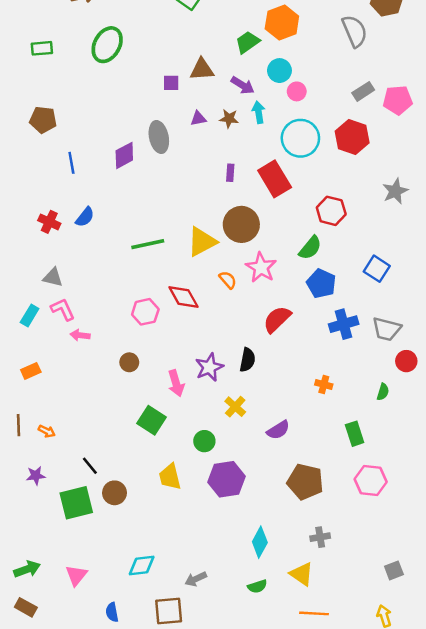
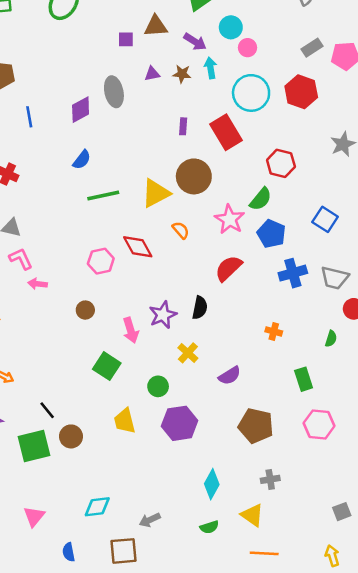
blue semicircle: (85, 217) -> (82, 160), moved
pink star: (261, 268) -> (230, 219), moved

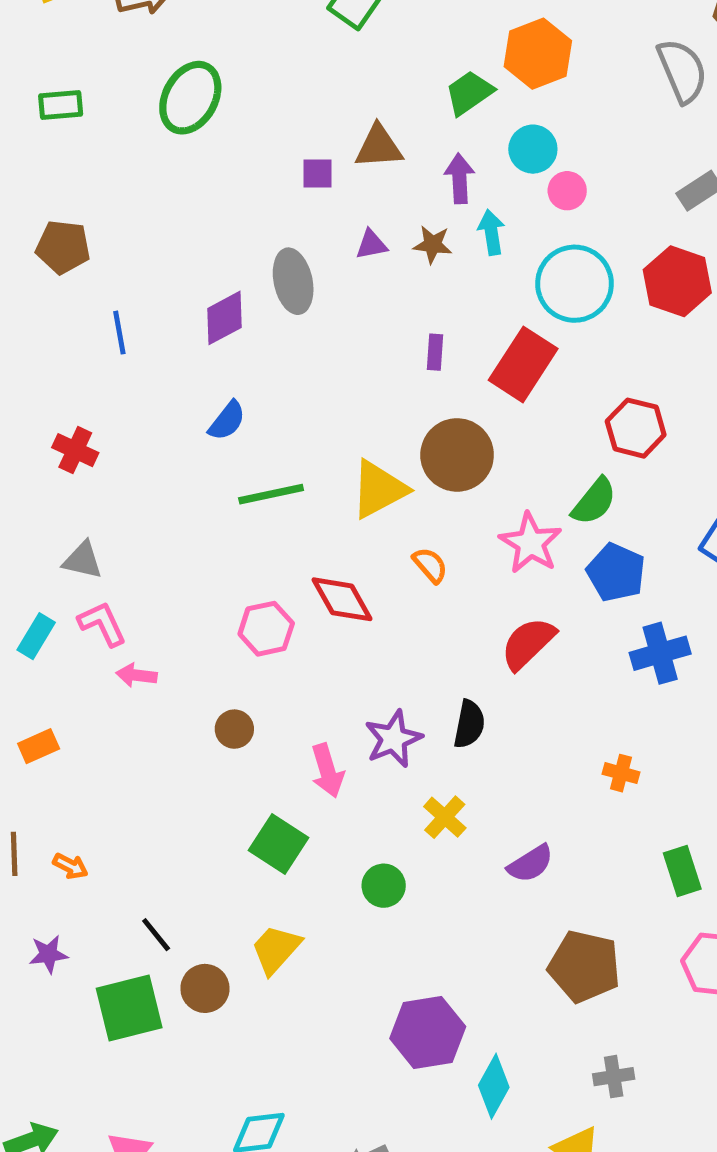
purple arrow: (195, 42) -> (459, 178), turned -125
red rectangle: (226, 132) -> (523, 364), turned 64
yellow trapezoid: (125, 421) -> (276, 949), moved, turned 56
purple hexagon: (180, 423) -> (428, 1032), moved

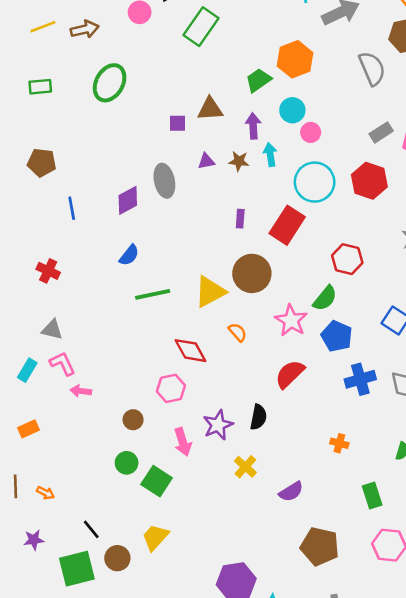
pink hexagon: (266, 629) -> (171, 388), moved
green circle: (384, 886) -> (127, 463), moved

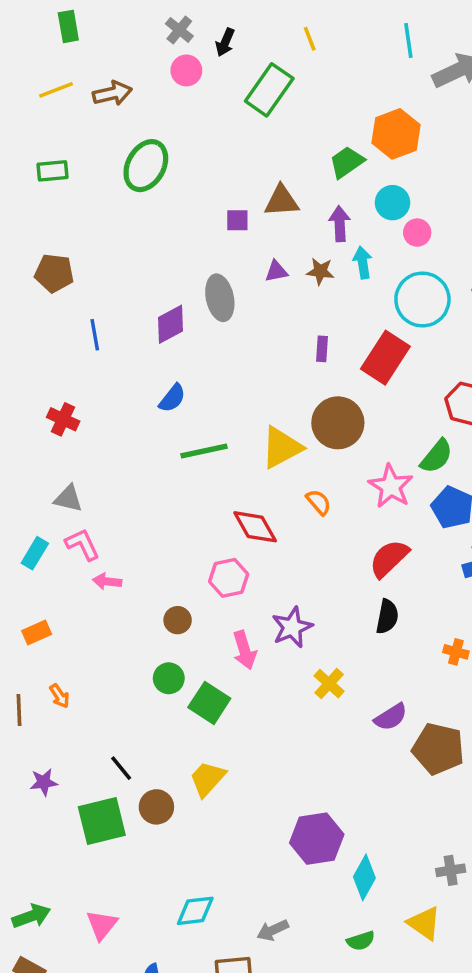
black semicircle: (258, 417) -> (387, 617), moved
orange arrow: (46, 493) -> (60, 696), moved, turned 30
brown pentagon: (320, 546) -> (438, 749), moved

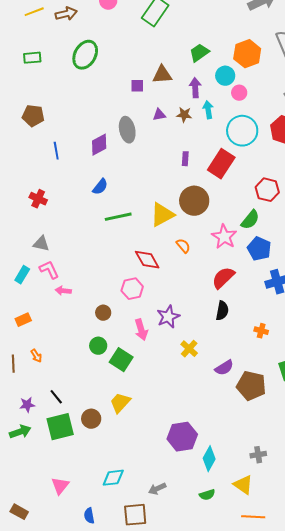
orange hexagon: (396, 134) -> (247, 54), moved
black line: (121, 768) -> (56, 397), moved
green arrow: (31, 916) -> (20, 432), moved

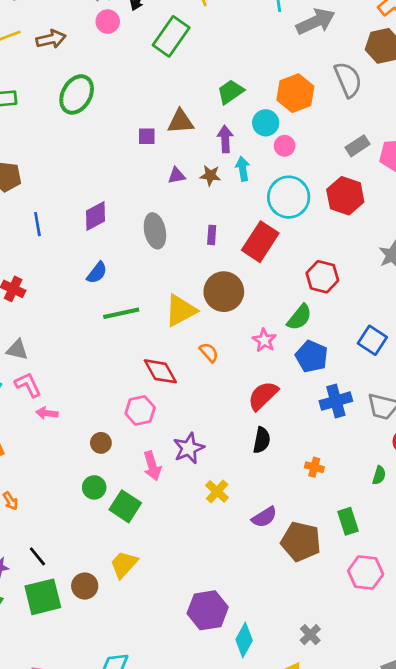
gray ellipse: (127, 130) -> (155, 231), moved
pink star: (224, 237) -> (264, 340), size x0.7
gray cross: (258, 455) -> (310, 635), turned -35

